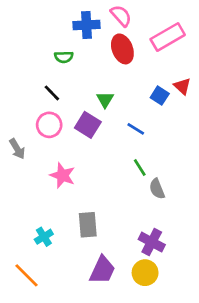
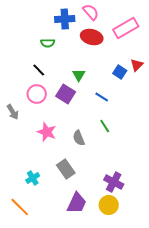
red ellipse: (122, 49) -> (92, 37), turned -55
red triangle: (182, 86) -> (137, 65), turned 32
gray semicircle: (157, 189) -> (79, 138), moved
gray rectangle: (88, 225) -> (66, 169), turned -30

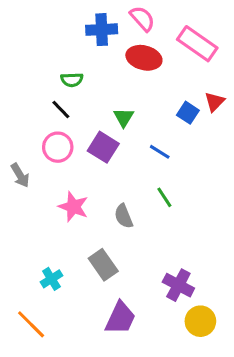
pink rectangle: (126, 28) -> (197, 44), turned 65
green semicircle: (48, 43) -> (72, 80), moved
yellow circle: (109, 205) -> (200, 321), moved

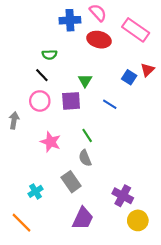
purple square: (103, 147) -> (71, 101), turned -36
gray arrow: (20, 175) -> (14, 120), turned -140
green line: (164, 197) -> (87, 135), moved
gray semicircle: (124, 216) -> (85, 158), moved

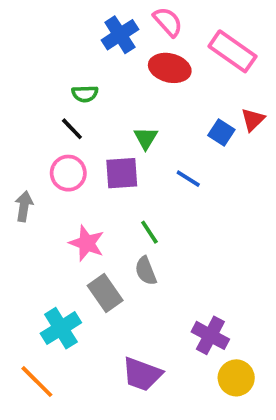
blue cross: (70, 20) -> (120, 35), turned -30
gray rectangle: (71, 182) -> (105, 293), moved
cyan cross: (35, 191) -> (61, 328), size x1.5
purple trapezoid: (83, 218) -> (142, 374), turned 85

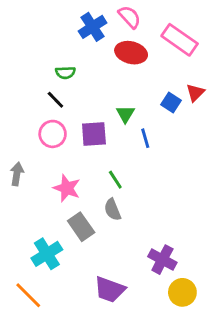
green triangle: (146, 138) -> (125, 114), moved
blue line: (188, 179) -> (145, 138), turned 42
gray arrow: (24, 206) -> (17, 174), moved

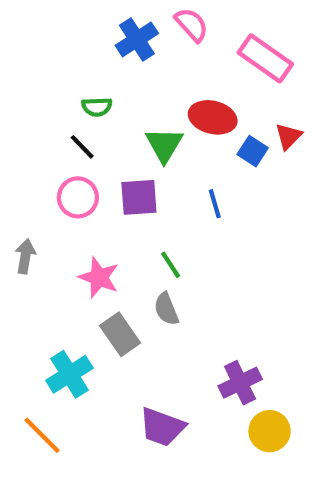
red ellipse: (131, 53) -> (213, 117), moved
green triangle: (125, 114) -> (164, 145), moved, size x1.4
purple cross: (162, 260) -> (240, 383), turned 36

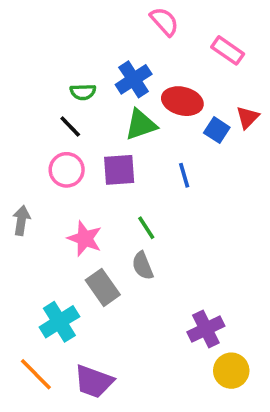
blue cross: (137, 39) -> (134, 79), moved
pink rectangle: (265, 58) -> (228, 50), size x0.7
green triangle: (164, 145) -> (141, 125), turned 40
purple trapezoid: (162, 427) -> (94, 381), moved

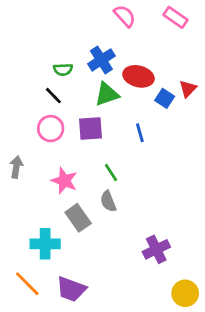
pink rectangle: (228, 50) -> (176, 17), moved
cyan cross: (59, 322) -> (45, 244), turned 32
yellow circle: (231, 371) -> (185, 293), moved

